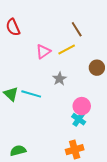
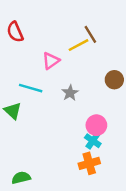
yellow line: (67, 49) -> (78, 45), moved
cyan line: (31, 94) -> (31, 88), moved
orange cross: (75, 150) -> (89, 163), moved

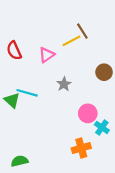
red semicircle: (15, 32) -> (14, 51), moved
cyan line: (31, 88) -> (27, 93), moved
cyan cross: (93, 141) -> (102, 127), moved

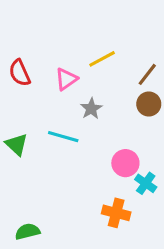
brown line: (82, 31) -> (147, 74), moved, turned 70
gray star: (64, 84) -> (91, 109), moved
cyan line: (27, 93) -> (63, 137), moved
orange cross: (81, 148) -> (116, 213), turned 30

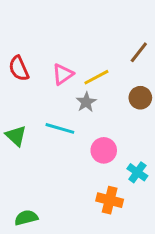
yellow line: (102, 59) -> (96, 77), moved
brown line: (147, 74) -> (139, 52), moved
pink circle: (125, 163) -> (104, 150), moved

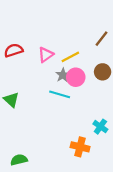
red semicircle: (19, 68) -> (14, 50), turned 96
cyan line: (60, 128) -> (60, 94), moved
pink circle: (104, 150) -> (76, 77), moved

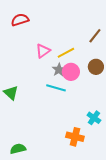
red semicircle: (14, 50) -> (20, 20), moved

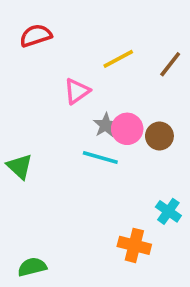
yellow line: (66, 53) -> (118, 59), moved
brown circle: (96, 67) -> (159, 136), moved

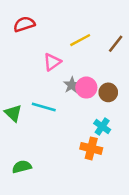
cyan line: (100, 158) -> (44, 107), moved
cyan cross: (168, 211) -> (102, 126), moved
orange cross: (134, 245) -> (91, 148), moved
green semicircle: (32, 267) -> (22, 167), moved

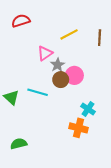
brown line: (116, 44) -> (100, 38), turned -35
gray star: (72, 85) -> (58, 65), moved
brown circle: (108, 92) -> (61, 80), moved

